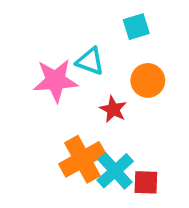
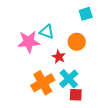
cyan square: (136, 27) -> (86, 14), moved
cyan cross: (115, 171) -> (69, 79), moved

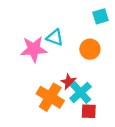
red star: (59, 57) -> (69, 82), moved
orange cross: (43, 83) -> (50, 97), turned -30

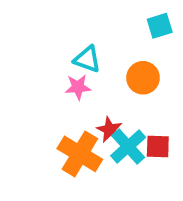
pink star: (34, 49) -> (78, 87), moved, size x0.6
red square: (89, 111) -> (158, 147), moved

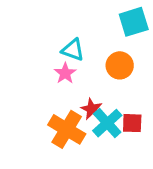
cyan square: (160, 26) -> (134, 22), size x1.4
pink star: (78, 87) -> (65, 73), turned -30

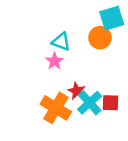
orange circle: (120, 65) -> (100, 38), moved

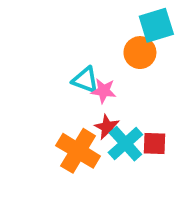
cyan triangle: (61, 42) -> (85, 80), moved
pink star: (55, 61) -> (104, 91), moved, turned -30

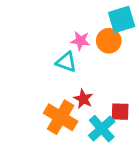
pink star: (104, 91) -> (80, 41), moved
cyan cross: (125, 144) -> (102, 129), moved

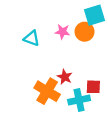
cyan triangle: (66, 62) -> (32, 38), moved
cyan cross: (102, 129) -> (79, 100), turned 30

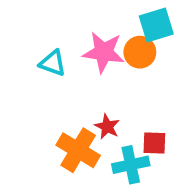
pink star: (63, 32) -> (104, 52), size x1.6

